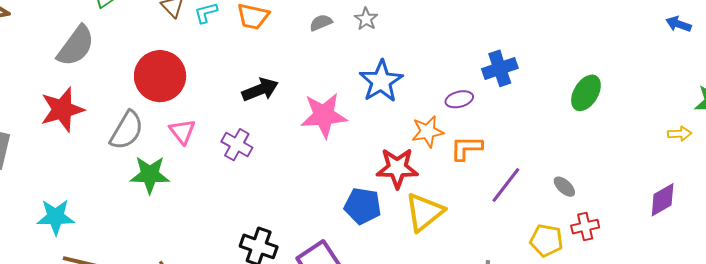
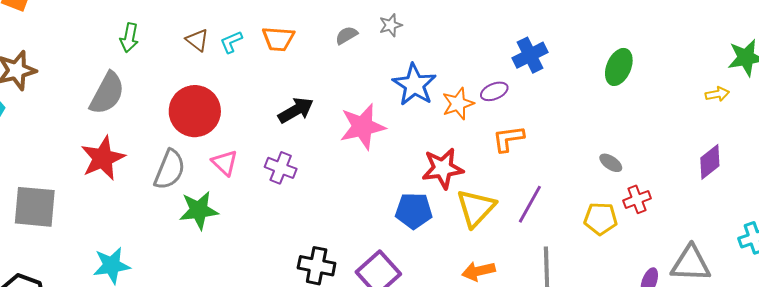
gray star: (366, 19) -> (391, 25), turned 30
orange star: (428, 132) -> (458, 104), moved
purple line: (506, 185) -> (530, 204), moved

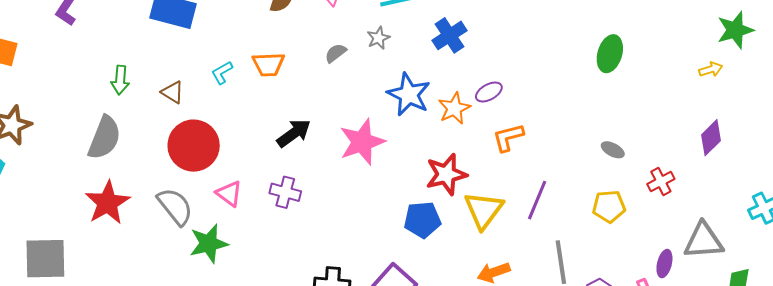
brown triangle: (197, 40) -> (173, 92), moved
blue cross: (530, 55) -> (449, 35), moved
gray semicircle: (170, 170) -> (175, 206), turned -54
red cross: (637, 199) -> (661, 182), moved

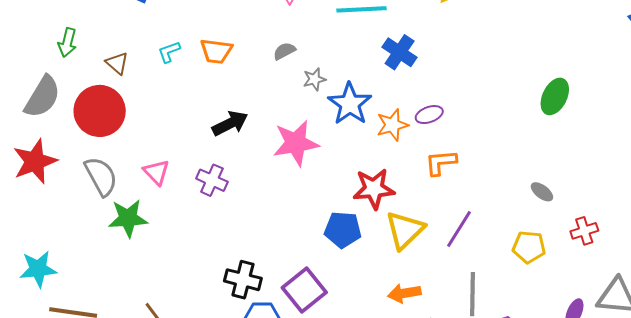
blue cross: (449, 35) -> (400, 52), turned -32
gray star: (378, 38) -> (314, 79), moved
red circle: (194, 146) -> (100, 111), moved

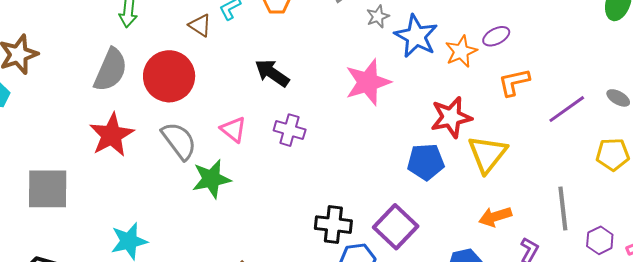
brown triangle: (117, 63) -> (200, 25), moved
black arrow: (230, 123) -> (272, 73), moved, turned -111
purple line: (459, 229) -> (567, 109), moved, turned 30

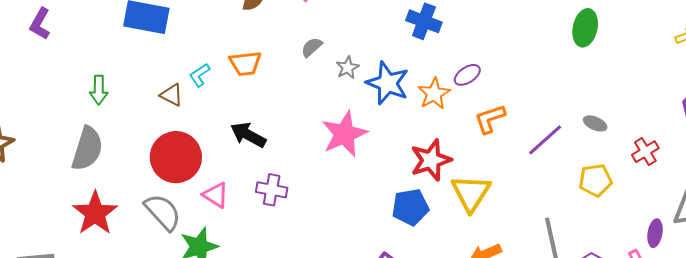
red circle: (169, 76) -> (176, 157), moved

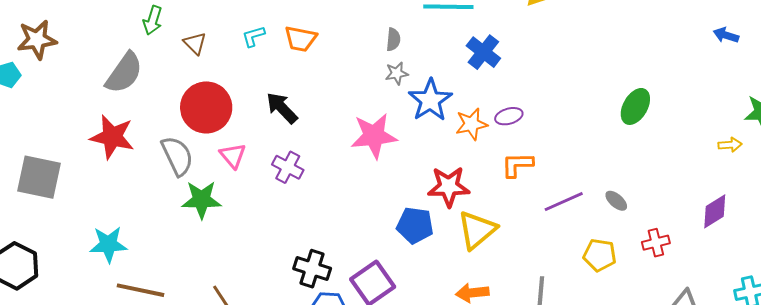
gray semicircle: (312, 47) -> (393, 40), moved, turned 120
brown triangle: (172, 95) -> (195, 43), moved
red star: (95, 213) -> (112, 137), turned 30

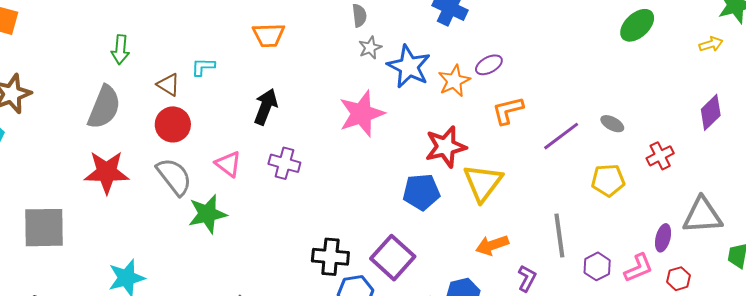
cyan L-shape: (253, 36) -> (203, 67), moved, turned 30
brown triangle: (195, 43) -> (168, 85), moved
green ellipse: (635, 106) -> (637, 25), moved, turned 30
red circle: (206, 107) -> (173, 124), moved, size x0.7
black arrow: (282, 108) -> (266, 107), turned 78

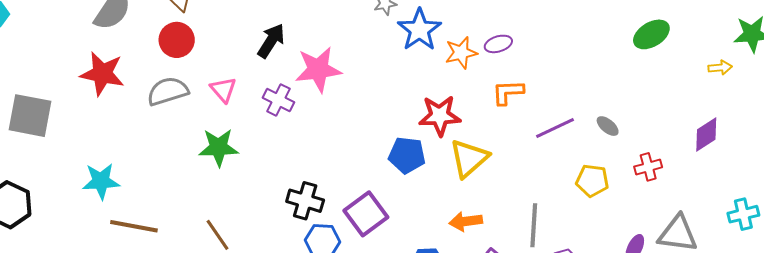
pink star: (362, 114) -> (318, 69), moved
gray semicircle: (174, 177) -> (168, 91), turned -81
green star: (207, 214) -> (219, 147), moved

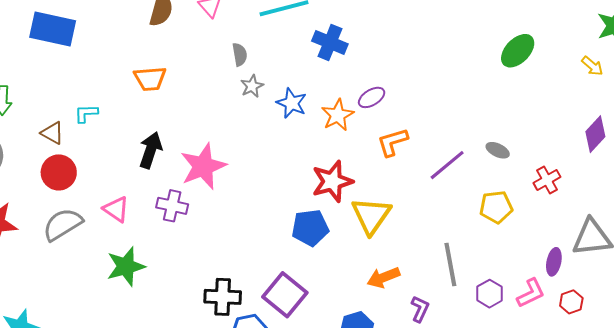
blue star: (419, 30) -> (292, 103), size x0.7
yellow arrow: (720, 68) -> (592, 66), turned 60

